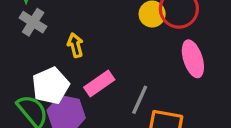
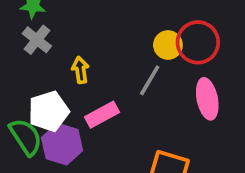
gray line: (140, 100) -> (150, 80), moved

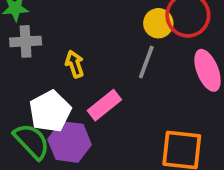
gray cross: (37, 40) -> (26, 41), turned -32

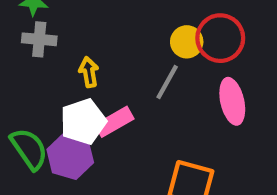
white pentagon: (50, 111) -> (83, 122), moved

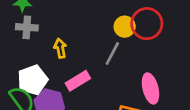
pink ellipse: (232, 101) -> (150, 88), moved
white pentagon: (83, 122) -> (33, 80), moved

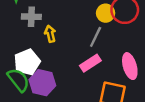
gray cross: (27, 27) -> (31, 17), moved
pink rectangle: (78, 81) -> (90, 63), moved

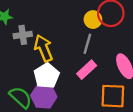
yellow arrow: (50, 34) -> (44, 48), size x1.6
white pentagon: (27, 62) -> (47, 76), moved

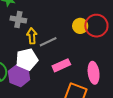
gray line: (87, 44) -> (48, 42), moved, turned 30
yellow arrow: (44, 48) -> (32, 36), size x0.7

